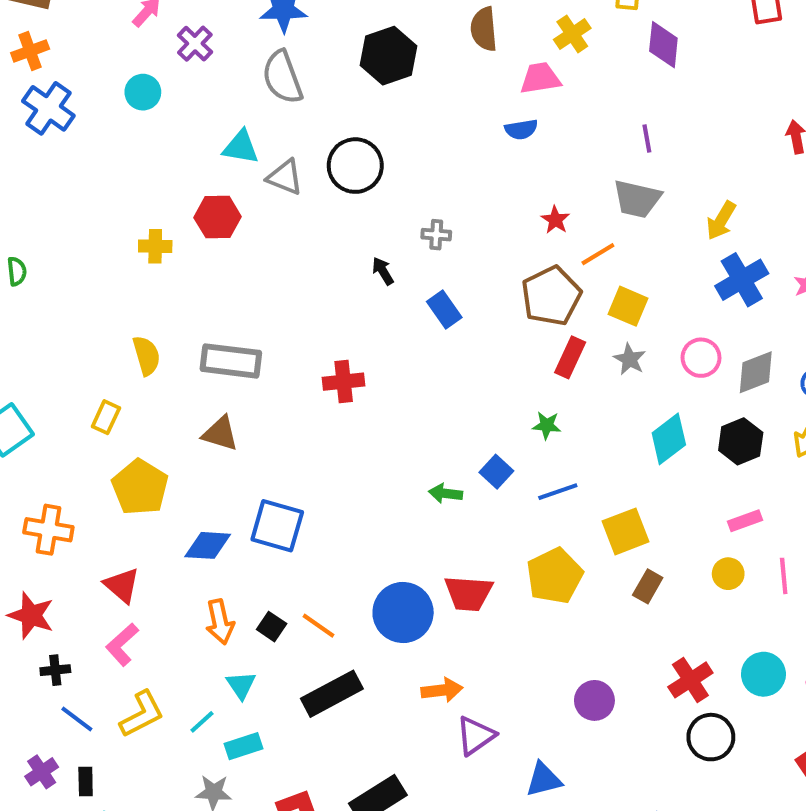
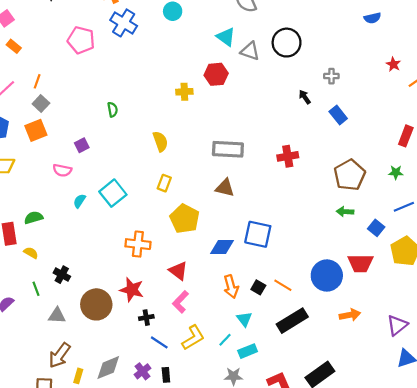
cyan triangle: (241, 147) -> (226, 37), turned 30
brown pentagon: (551, 296) -> (350, 175), moved
yellow semicircle: (146, 356) -> (160, 141), moved
blue square: (496, 472) -> (376, 228), moved
purple triangle: (475, 736) -> (397, 325), moved

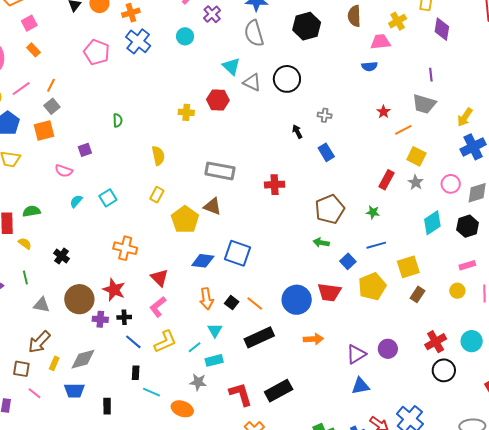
cyan square: (113, 193) -> (108, 198), size x0.7
yellow pentagon: (185, 219) -> (185, 220), moved
black cross: (62, 275) -> (61, 256), moved
purple cross: (143, 371) -> (100, 319), moved, turned 35

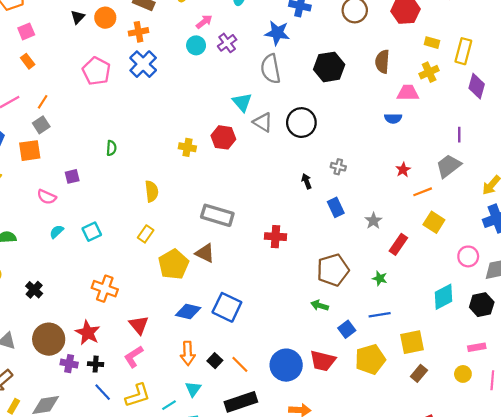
cyan circle: (185, 36) -> (196, 45), moved
gray trapezoid: (424, 104) -> (449, 166), turned 120
gray star: (416, 182) -> (373, 221), moved

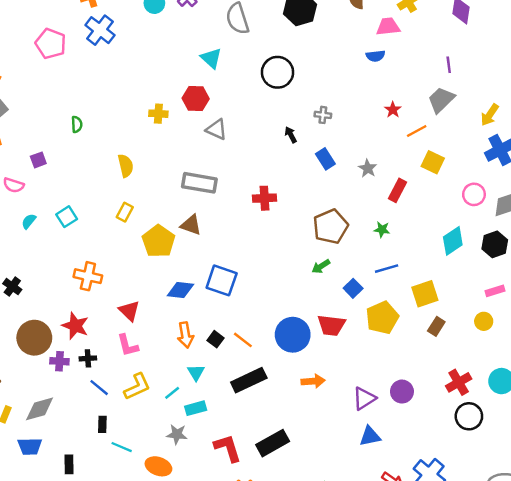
gray triangle: (263, 122) -> (216, 129), moved
green arrow: (320, 305) -> (321, 266), turned -42
pink L-shape: (134, 357) -> (128, 345), turned -65

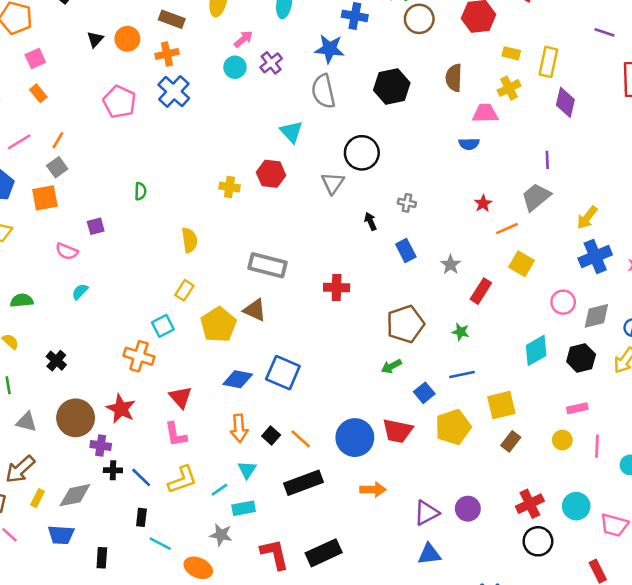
gray triangle: (216, 129) -> (333, 183), moved, turned 35
cyan square: (67, 217) -> (163, 326), moved
black cross: (88, 358) -> (113, 470), moved

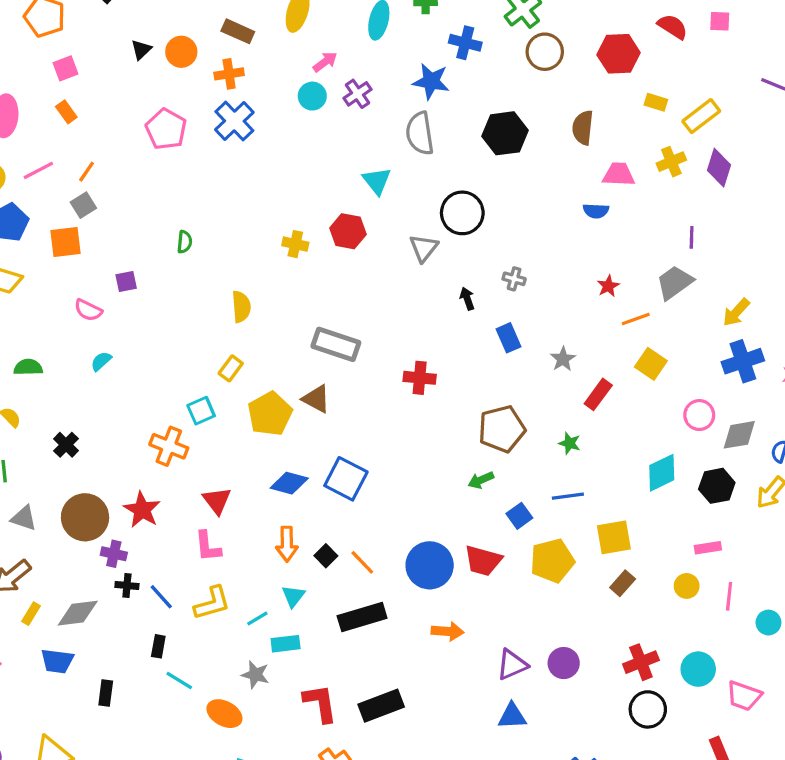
yellow rectangle: (548, 62) -> (701, 116), turned 36
yellow cross: (509, 88) -> (671, 162), moved

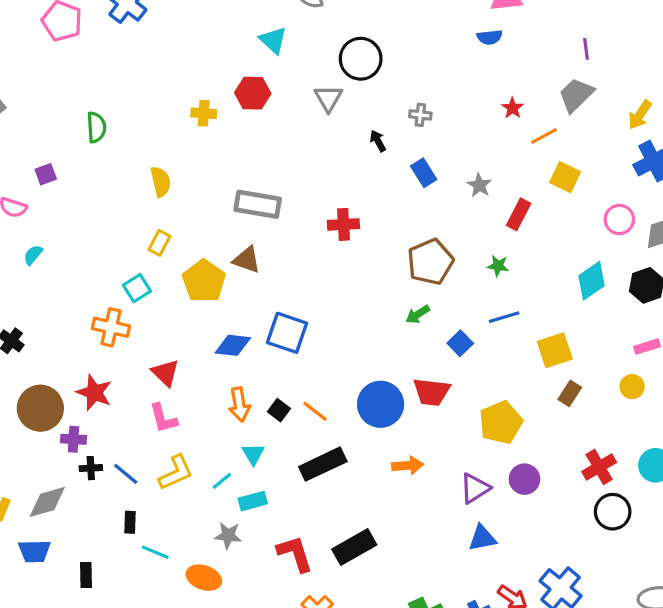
green semicircle: (185, 242) -> (96, 127), size x1.4
yellow pentagon: (552, 561) -> (501, 422), moved

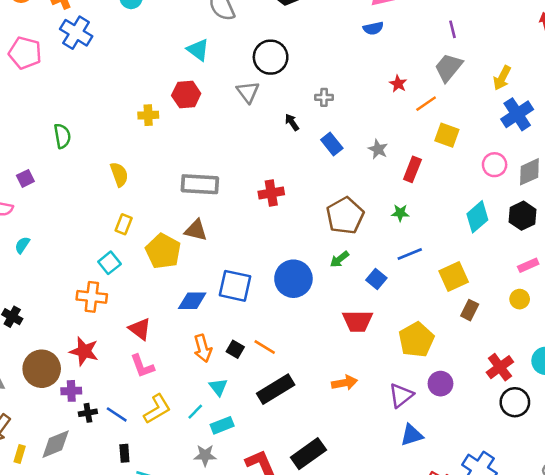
blue circle: (381, 404) -> (293, 279), moved

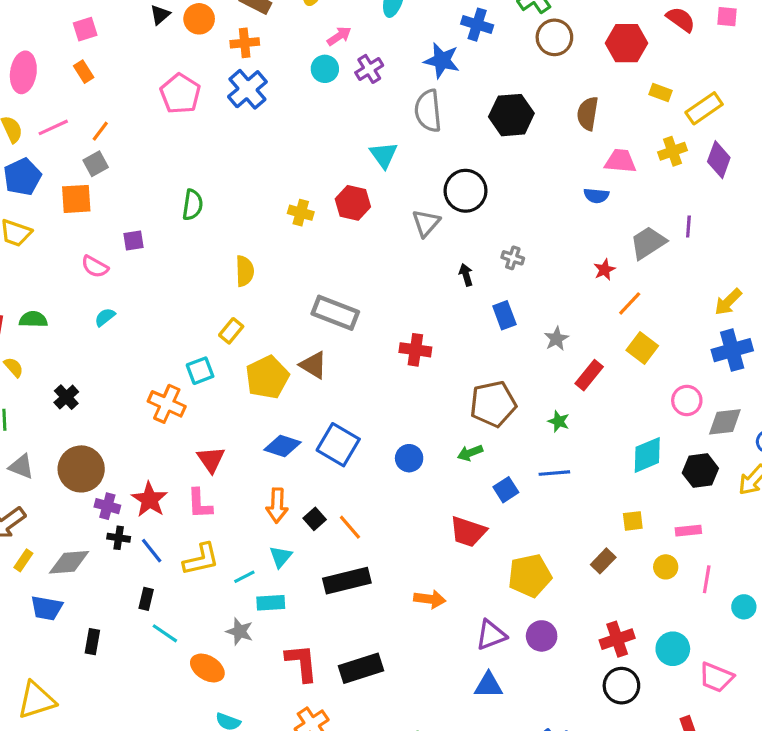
gray trapezoid: (448, 67) -> (648, 243), moved
orange line: (426, 104) -> (630, 303), turned -30
yellow square: (454, 276) -> (633, 521), moved, size x0.6
blue circle: (293, 279) -> (409, 458), size x0.6
red star: (84, 351) -> (150, 500), moved

